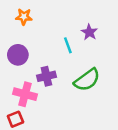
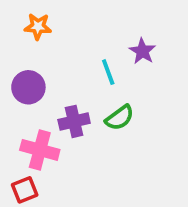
green semicircle: (87, 80) -> (120, 118), moved, size x0.7

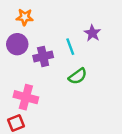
purple circle: (28, 87) -> (17, 44), moved
purple cross: (74, 121) -> (43, 56), moved

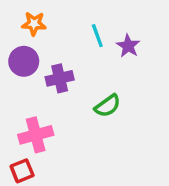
cyan line: (70, 47) -> (97, 36), moved
pink cross: (26, 97) -> (36, 135), turned -30

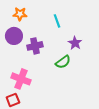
purple star: (128, 46) -> (75, 43), moved
pink cross: (36, 135) -> (21, 79), turned 36

